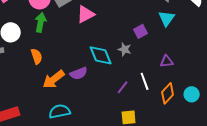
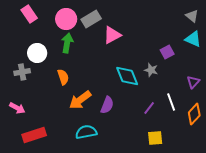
cyan triangle: (167, 18) -> (193, 39), turned -42
purple triangle: (167, 61) -> (193, 82), turned -40
purple semicircle: (79, 73) -> (107, 105), moved, turned -48

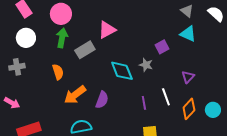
gray rectangle: (91, 19) -> (85, 50), moved
white circle: (37, 53) -> (26, 38), moved
purple line: (149, 108) -> (144, 103), turned -48

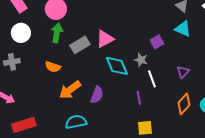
pink triangle: (107, 30) -> (105, 39), moved
orange semicircle: (58, 72) -> (53, 67), turned 126
white line: (166, 97) -> (152, 79), moved

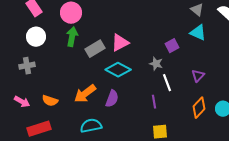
cyan diamond: (117, 66) -> (118, 70), moved, turned -40
orange semicircle: (53, 67) -> (50, 101), moved

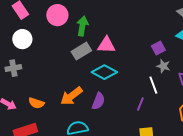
green arrow: (72, 37) -> (82, 26), moved
pink triangle: (120, 43) -> (106, 45), turned 30
gray star: (156, 64) -> (163, 66), moved
purple line: (154, 102) -> (140, 104), turned 32

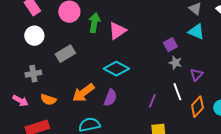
pink triangle: (106, 45) -> (117, 31), moved, turned -36
gray rectangle: (81, 51) -> (65, 54), moved
gray cross: (13, 68) -> (33, 74), moved
white line: (153, 85) -> (177, 92), moved

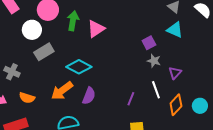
white circle: (34, 36) -> (32, 30), moved
cyan diamond: (116, 69) -> (79, 67), moved
gray cross: (33, 74) -> (12, 72), turned 35

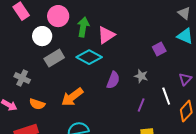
gray star: (154, 61) -> (141, 76), moved
cyan diamond: (79, 67) -> (89, 57), moved
purple semicircle: (89, 96) -> (113, 80), moved

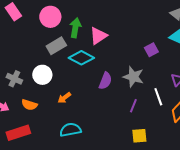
white circle: (42, 36) -> (42, 75), moved
gray rectangle: (54, 58) -> (56, 46), moved
gray star: (141, 76) -> (133, 77), size x1.5
orange arrow: (72, 97) -> (64, 98), size x0.6

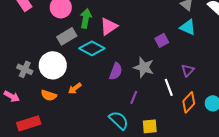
white circle: (42, 75) -> (53, 65), size x1.4
orange semicircle: (29, 105) -> (49, 95), moved
purple line: (133, 106) -> (134, 97), moved
cyan semicircle: (70, 130) -> (119, 120), moved, turned 55

